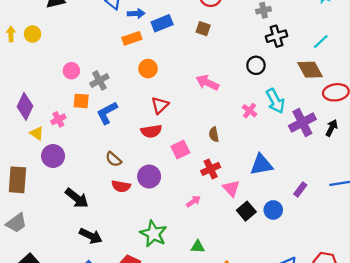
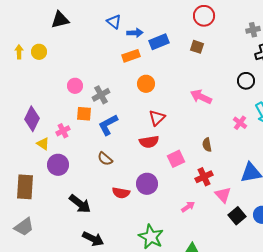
brown semicircle: (113, 159) -> (105, 159), moved

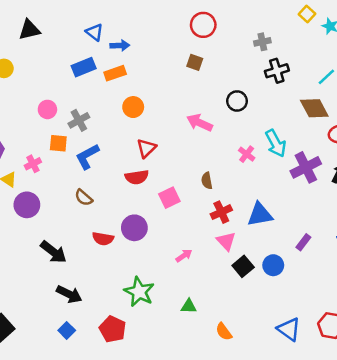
blue rectangle: (159, 42) -> (84, 67), moved
black circle: (246, 81) -> (237, 101), moved
red cross: (204, 177) -> (221, 212), moved

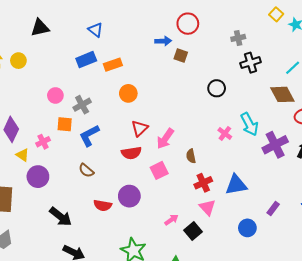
blue arrow: (120, 45) -> (163, 41), moved
pink arrow: (200, 123) -> (165, 139), moved, turned -80
black square: (243, 266) -> (193, 231), moved

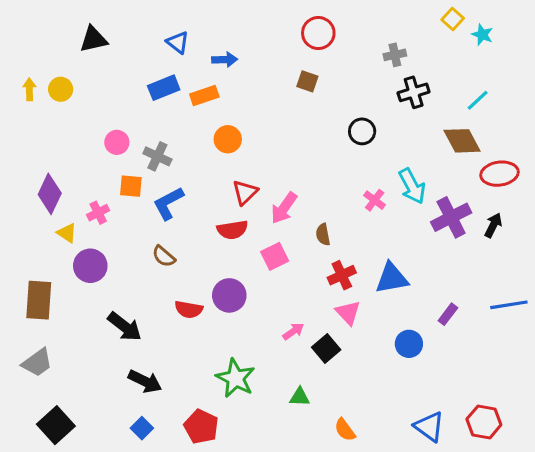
blue arrow: (163, 41) -> (225, 60), moved
gray cross: (82, 105) -> (157, 156), turned -36

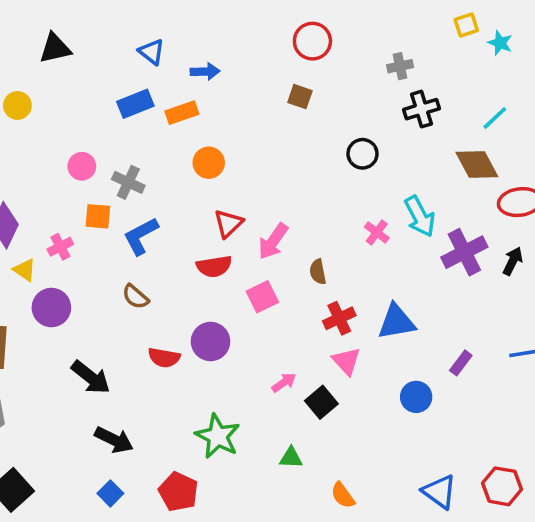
yellow square: (453, 19) -> (466, 25), turned 30

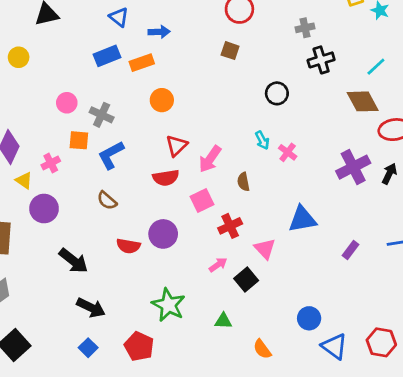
cyan arrow: (420, 216) -> (262, 140), moved, size x0.6
red cross: (339, 318) -> (230, 226), moved
blue circle: (416, 397) -> (309, 318), moved

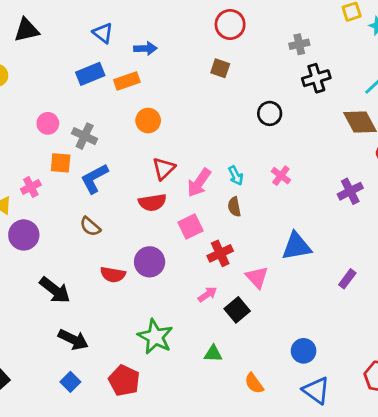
cyan arrow: (262, 140) -> (236, 176), moved
purple cross: (353, 167) -> (350, 191), size x0.7
blue triangle: (334, 346) -> (316, 390), moved

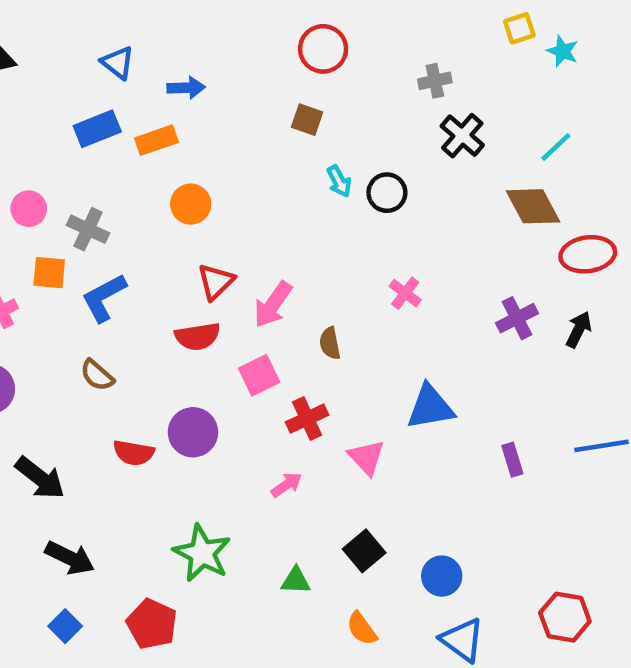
black cross: (316, 78) -> (462, 136), turned -32
cyan arrow: (236, 176) -> (339, 181), moved
purple rectangle: (347, 279) -> (512, 460), turned -54
black square: (237, 310) -> (364, 551), moved

